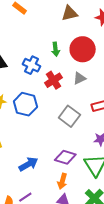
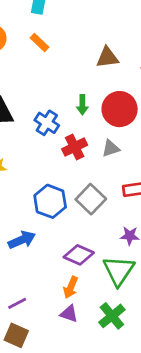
blue hexagon: (25, 104) -> (50, 201), moved
blue arrow: (28, 164) -> (22, 240), moved

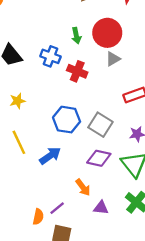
red cross: (75, 147) -> (77, 71), turned -30
gray triangle: (111, 148) -> (113, 59), moved
gray square: (91, 199) -> (100, 125), moved
orange arrow: (71, 287) -> (83, 187), moved, turned -48

